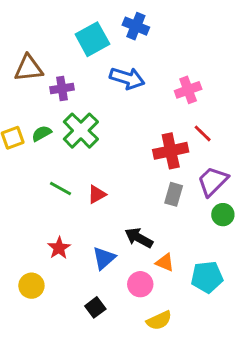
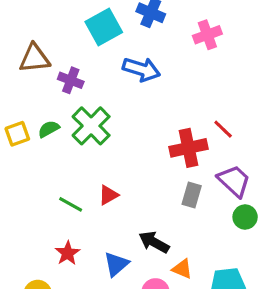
purple cross: (62, 88) -> (71, 80), turned 30
pink cross: (188, 90) -> (207, 35), moved
purple trapezoid: (213, 181) -> (234, 181), turned 88
green line: (60, 189) -> (71, 204), moved

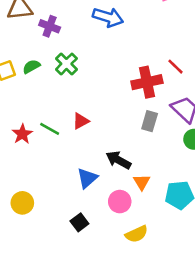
green cross: (91, 126) -> (66, 64), size x0.7
red star: (68, 253) -> (22, 134), moved
orange triangle: (182, 269) -> (142, 182), turned 36

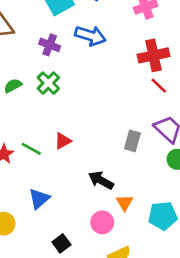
purple cross: (50, 26) -> (50, 45), moved
red cross: (147, 82) -> (153, 55), moved
blue triangle: (87, 178) -> (39, 199), moved

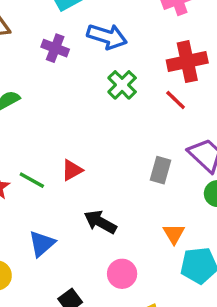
green cross: (48, 83) -> (122, 85), moved
red line: (159, 86) -> (176, 100), moved
black arrow: (101, 180) -> (100, 222), moved
orange triangle: (125, 203) -> (174, 234), moved

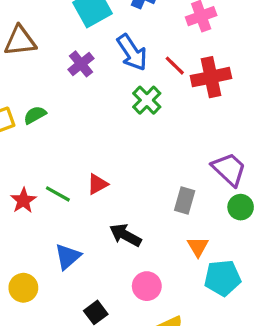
blue arrow: (107, 36) -> (132, 52), turned 39
purple cross: (55, 48) -> (81, 64), turned 30
red line: (176, 100) -> (175, 66), moved
gray rectangle: (160, 170) -> (185, 201), moved

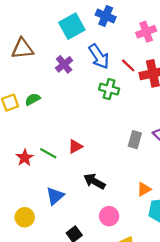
green cross: (147, 100) -> (109, 89), turned -30
gray rectangle: (185, 201) -> (135, 140), moved
orange triangle: (198, 247) -> (144, 189), turned 32

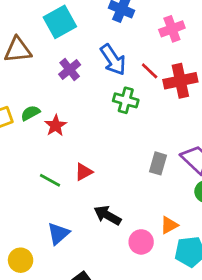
cyan square: (72, 26) -> (60, 22), moved
red star: (25, 158) -> (56, 126), moved
pink circle: (109, 216) -> (141, 242), moved

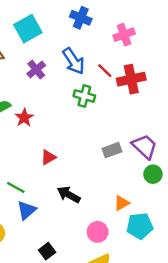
gray rectangle: (158, 163) -> (112, 150), turned 54
green line: (50, 180) -> (16, 187), moved
pink circle: (141, 242) -> (98, 232), moved

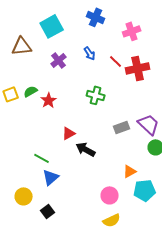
blue arrow: (74, 61) -> (90, 53), size x0.6
green cross: (84, 96) -> (96, 95), moved
black arrow: (69, 195) -> (86, 149), moved
black square: (47, 251) -> (48, 211), moved

